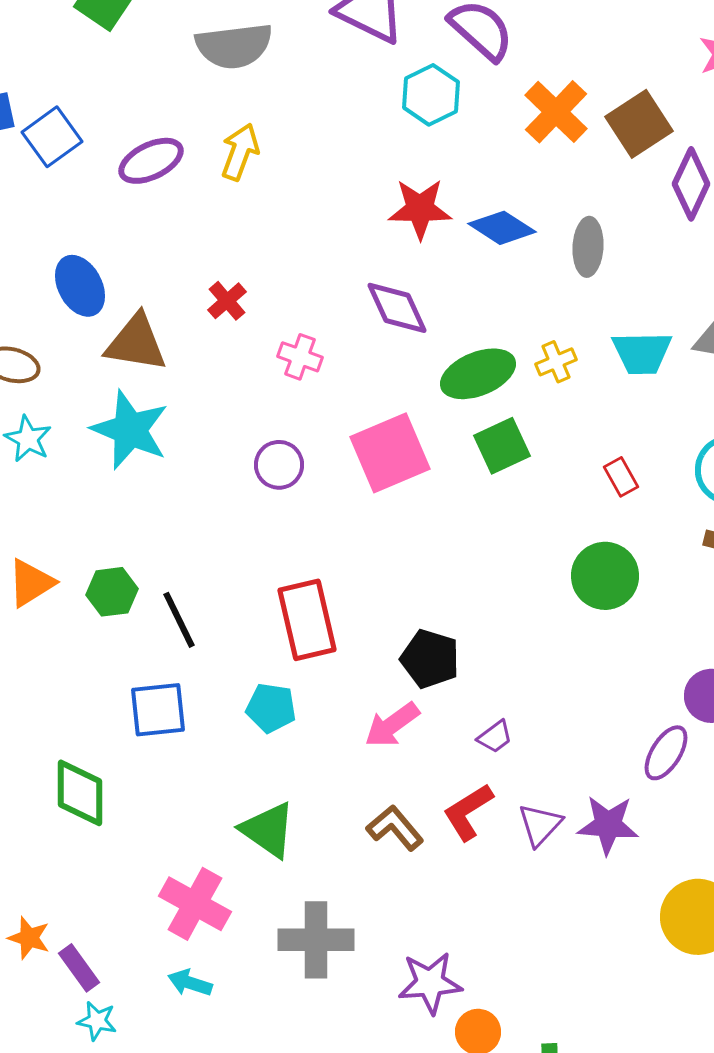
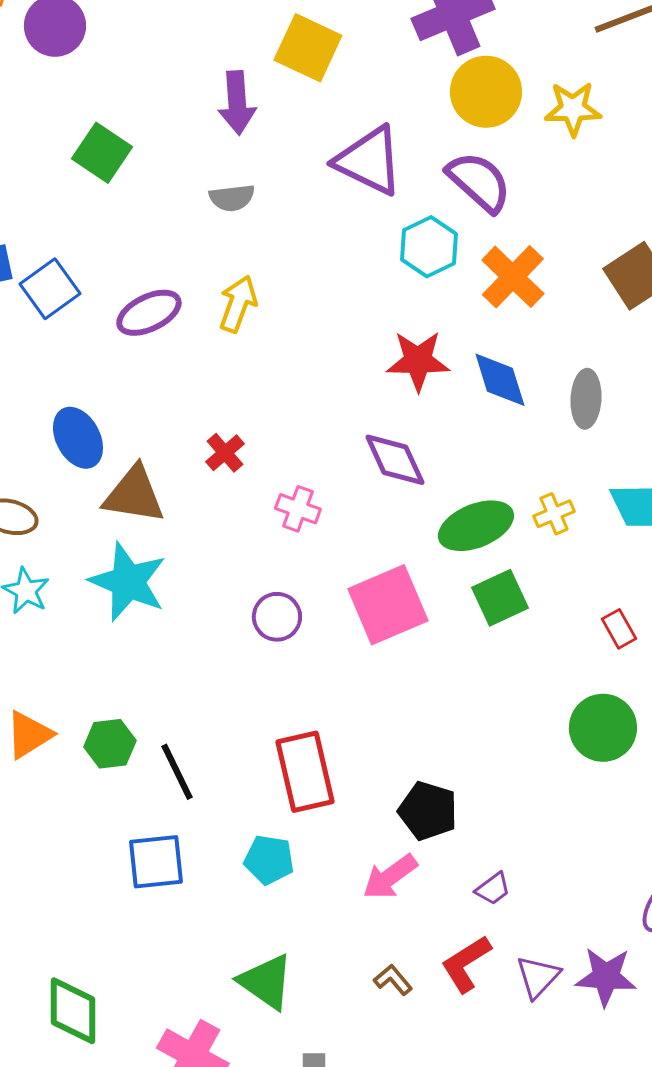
gray semicircle: (234, 46) -> (232, 198), size x0.6
orange cross: (556, 112) -> (513, 277), moved
blue diamond: (502, 228) -> (500, 380), turned 40
green diamond: (80, 793) -> (73, 1011), moved
brown L-shape: (395, 828) -> (393, 980), size x0.7

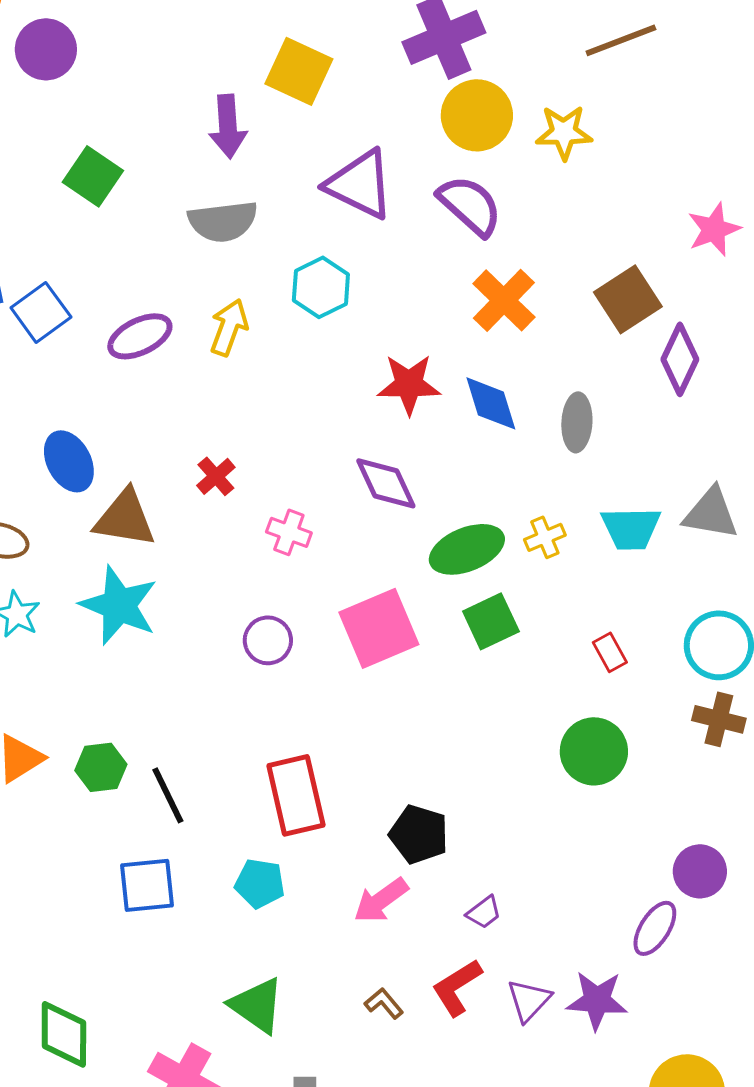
gray semicircle: (232, 198) -> (223, 221), size x1.5
cyan hexagon: (429, 247) -> (321, 287), moved

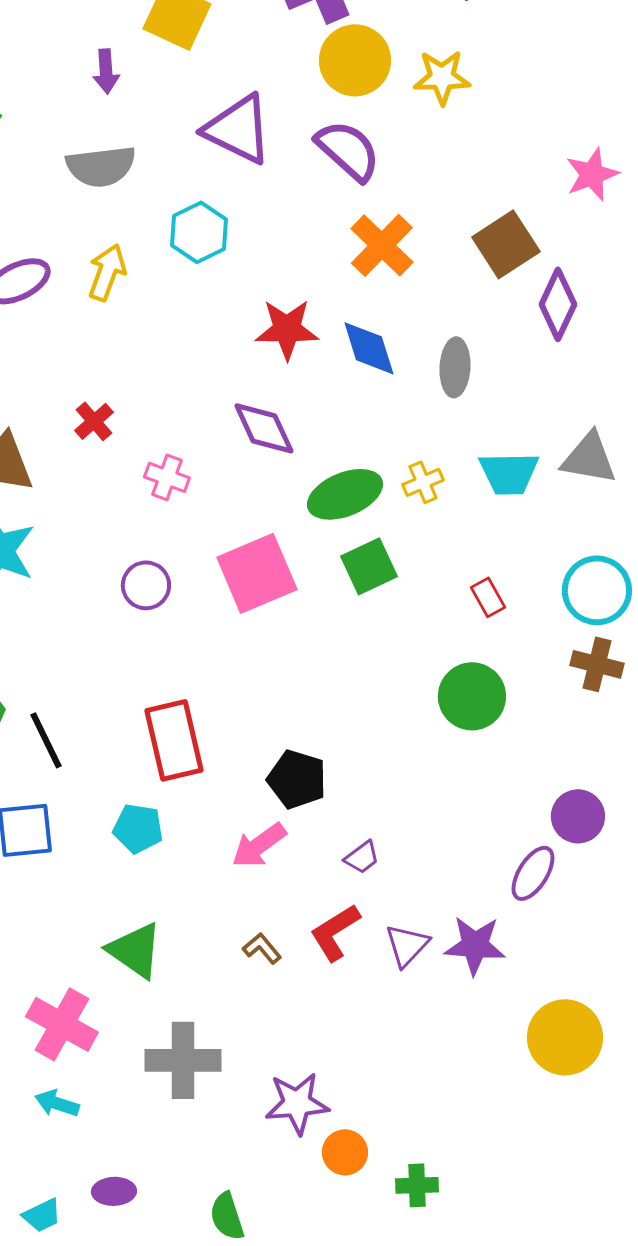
purple arrow: (228, 126) -> (106, 71), size x0.7

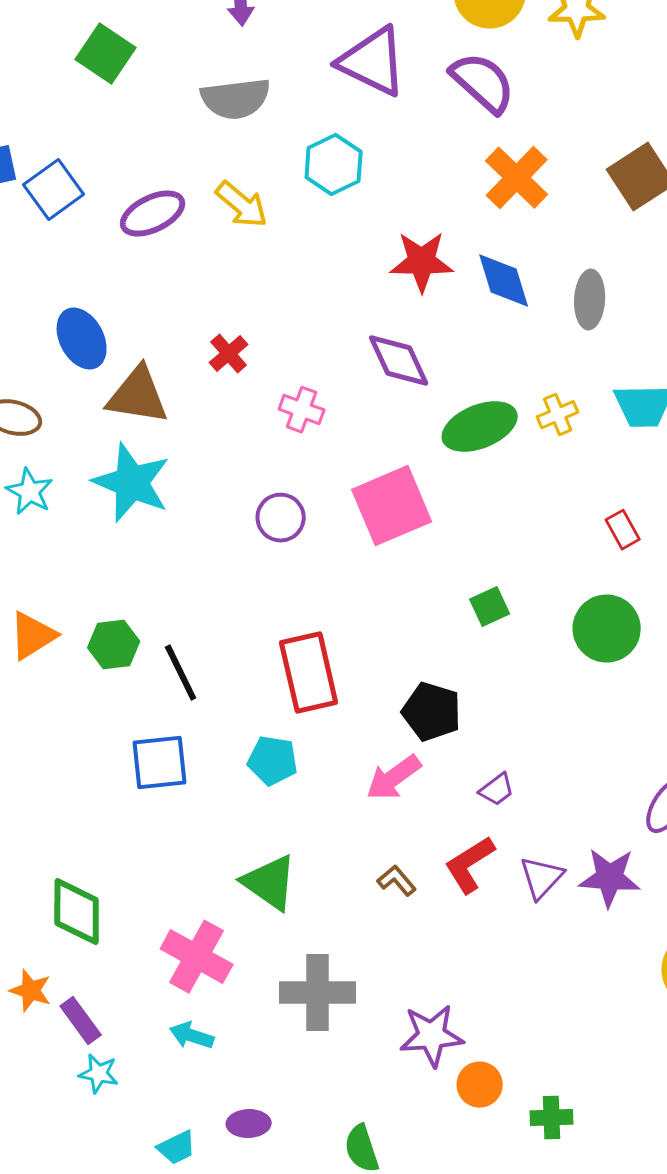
yellow arrow: (107, 272) -> (242, 205), turned 110
green square: (369, 566) -> (490, 607), moved, size x0.7

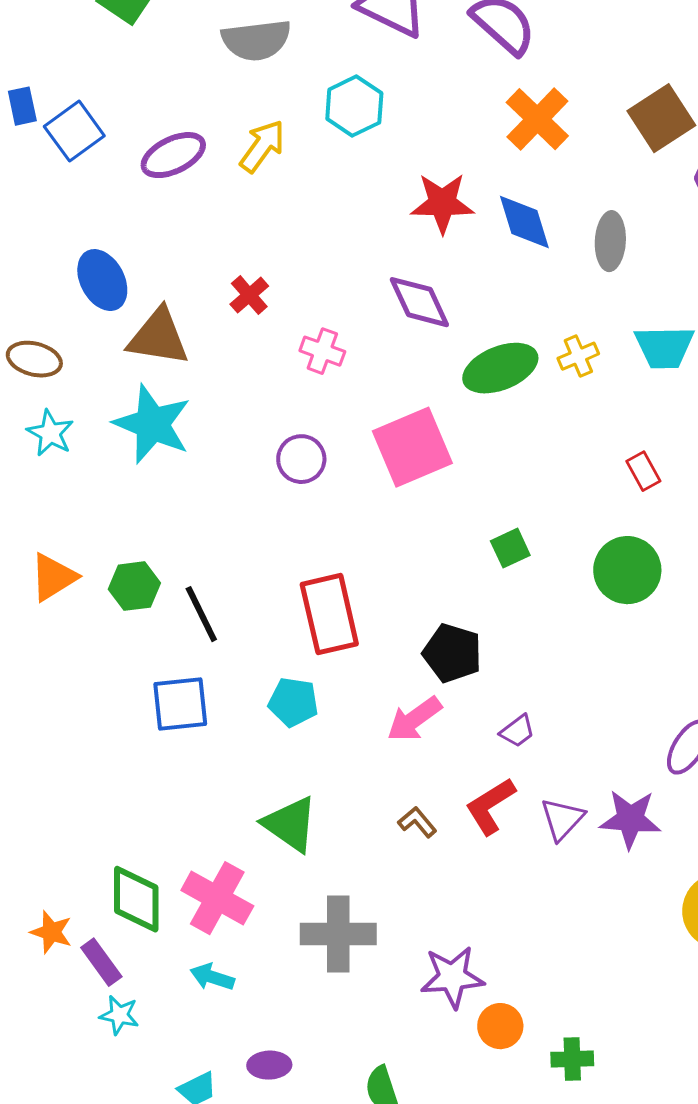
yellow arrow: (242, 205) -> (262, 146), turned -94
green diamond: (77, 912) -> (136, 899), moved

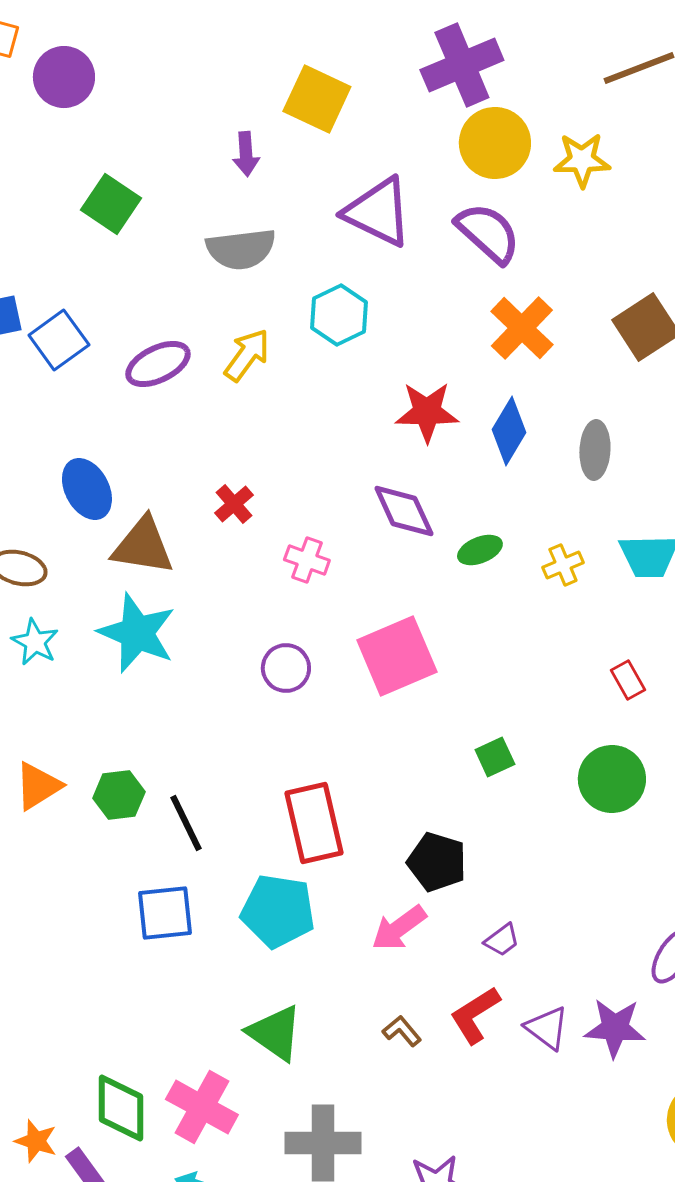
blue diamond: (524, 222) -> (509, 431), turned 48
green ellipse: (500, 368) -> (480, 550), moved, size x0.6
cyan pentagon: (293, 702) -> (278, 911), size x1.5
purple triangle: (562, 819) -> (547, 1028), turned -36

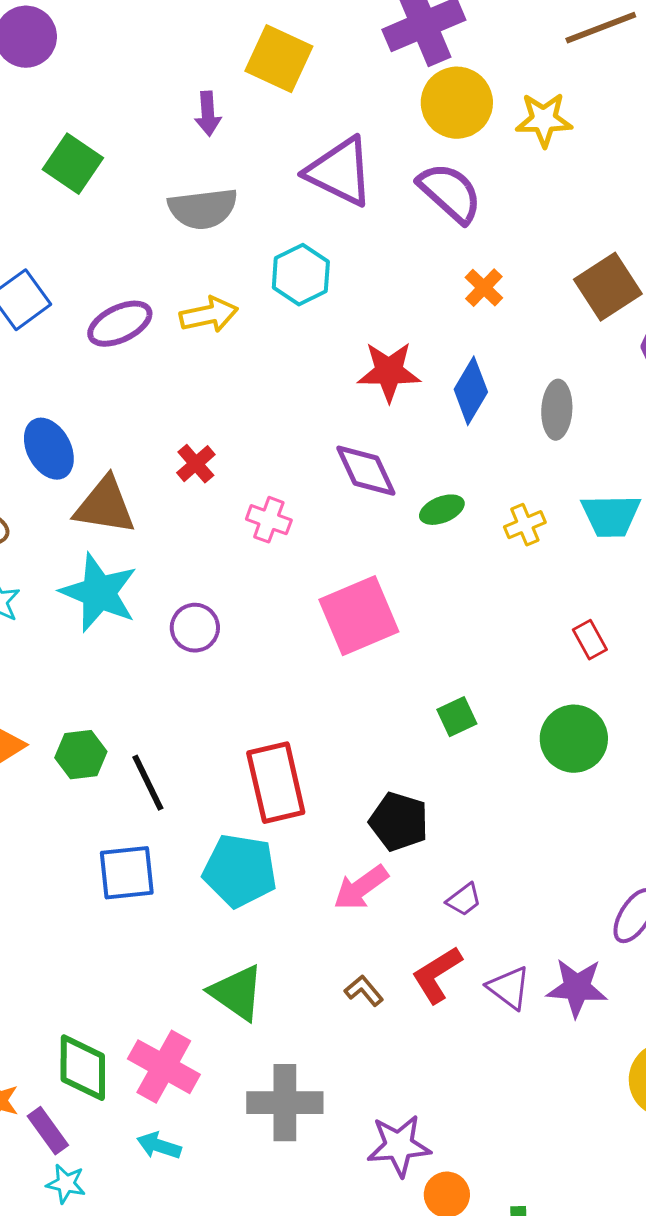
orange cross: (522, 328) -> (484, 288), size x0.6
yellow arrow: (247, 355) -> (209, 315), turned 42
purple circle: (286, 668) -> (195, 628), moved

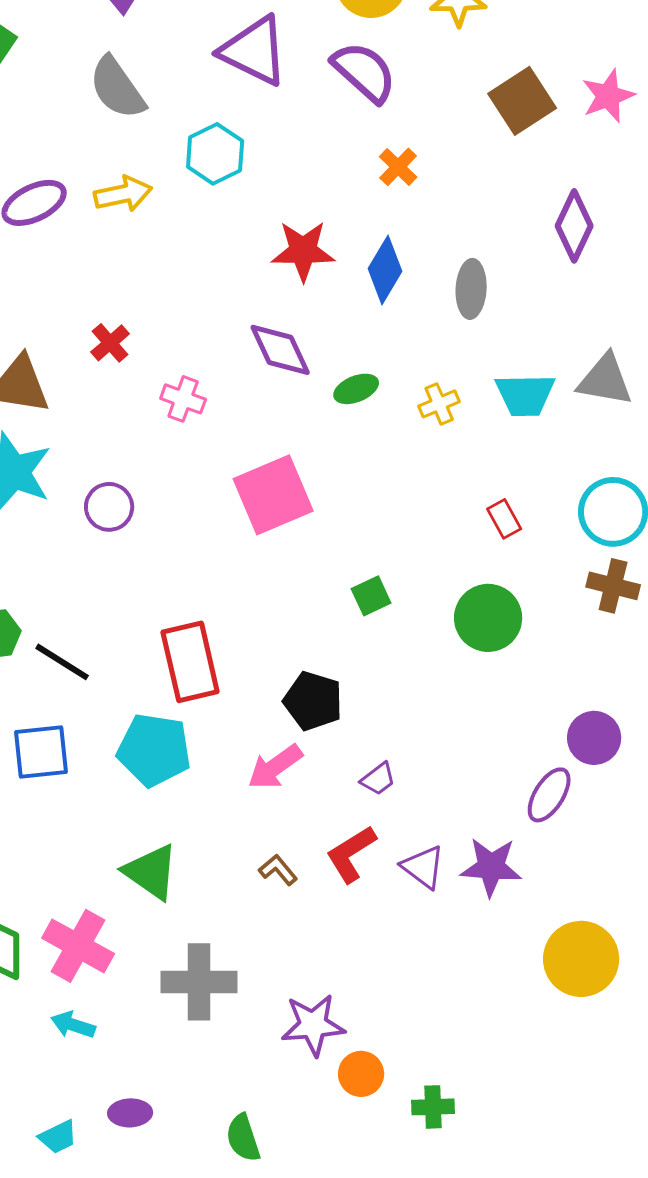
gray semicircle: (203, 209) -> (117, 88), turned 62
brown square: (608, 287) -> (522, 101), moved
black line: (148, 783) -> (62, 662), turned -32

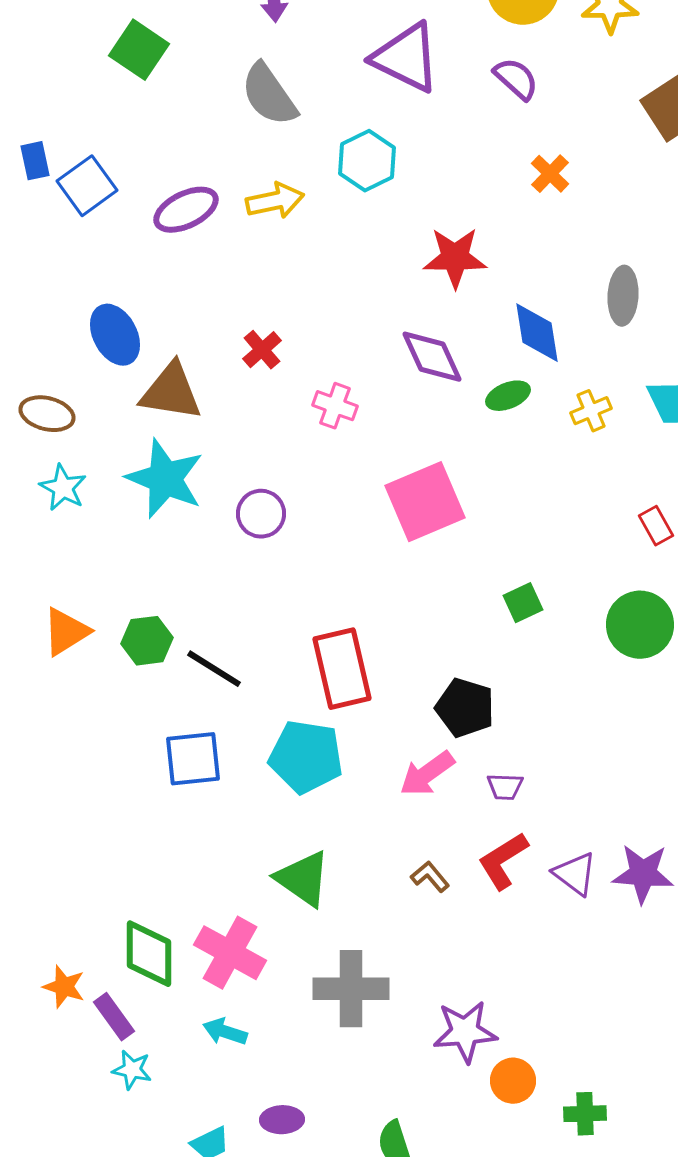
purple semicircle: (364, 72) -> (516, 79), size x0.7
blue diamond: (385, 270) -> (537, 333), moved, turned -40
purple trapezoid: (378, 779) -> (505, 787), moved, turned 39

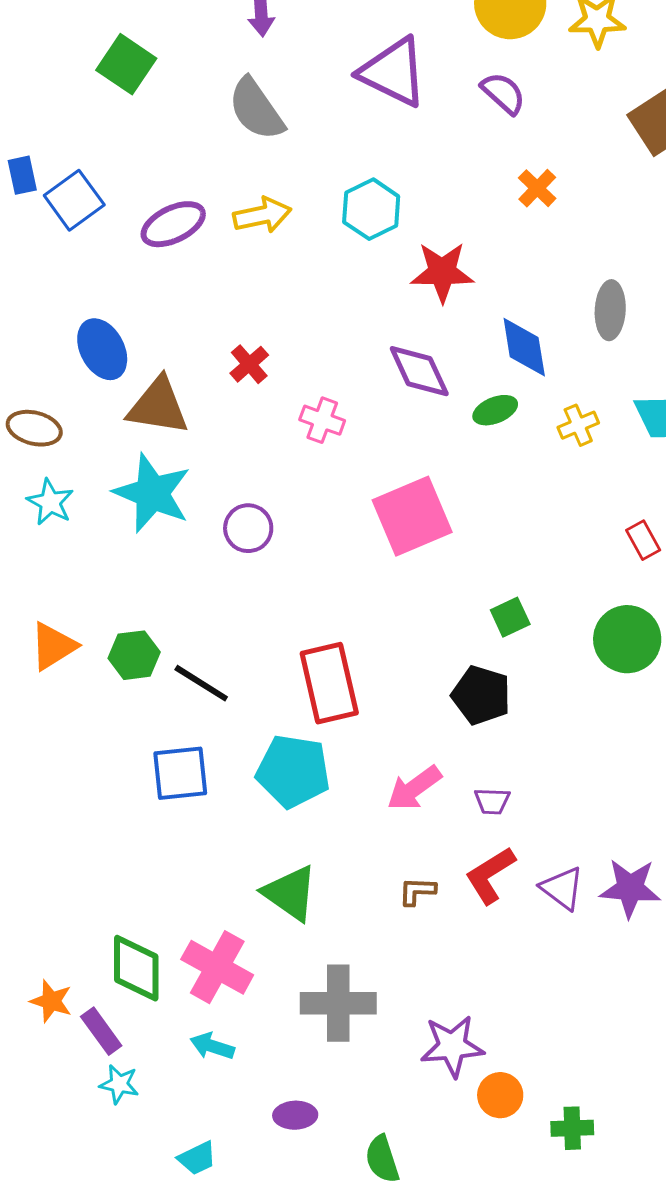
cyan hexagon: (367, 161) -> (371, 209), moved
black pentagon: (465, 708) -> (481, 695), moved
brown L-shape: (430, 877) -> (417, 891), turned -48
purple ellipse: (282, 1120) -> (295, 1115), moved

